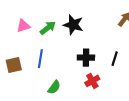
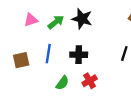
black cross: (86, 58) -> (79, 55), moved
red cross: (92, 81) -> (90, 81), moved

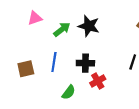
pink triangle: (31, 20) -> (35, 18), moved
red cross: (90, 81) -> (98, 81), moved

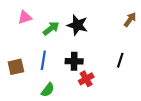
green semicircle: (69, 92) -> (48, 90), moved

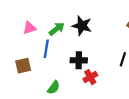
pink triangle: (25, 17) -> (29, 28), moved
blue line: (43, 60) -> (46, 49), moved

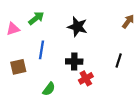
pink triangle: (29, 28) -> (13, 29), moved
green arrow: (57, 29) -> (36, 18), moved

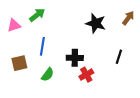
black star: (77, 27) -> (96, 23), moved
green semicircle: (49, 89) -> (48, 75), moved

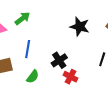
black cross: (75, 58) -> (59, 60), turned -35
red cross: (86, 75) -> (71, 77), turned -32

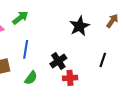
black star: (80, 27) -> (80, 26), turned 30
red cross: (71, 77) -> (70, 78), turned -32

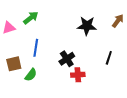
black star: (80, 26) -> (87, 26), turned 30
green semicircle: (31, 78) -> (31, 75), moved

